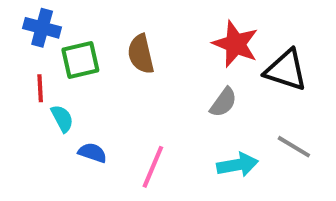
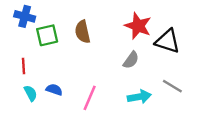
red line: (40, 88) -> (24, 66), moved
cyan semicircle: (62, 118) -> (31, 93), moved

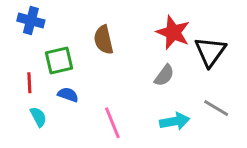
green square: (47, 35) -> (59, 61), moved
black triangle: (168, 41) -> (210, 52), turned 48
blue semicircle: (54, 90) -> (68, 95), moved
pink line: (90, 98) -> (112, 123), turned -45

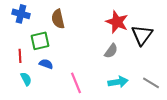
brown semicircle: (103, 40) -> (58, 19), moved
gray line: (216, 108) -> (151, 83), moved

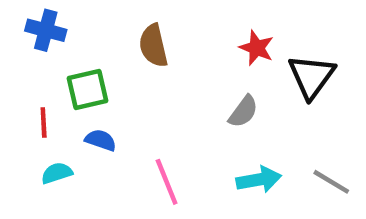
brown semicircle: (58, 19) -> (153, 46), moved
red star: (117, 22) -> (257, 48), size x0.7
cyan semicircle: (26, 79) -> (57, 173), turned -80

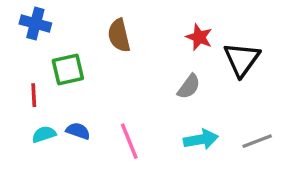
blue semicircle: (101, 140) -> (78, 131), moved
gray line: (331, 182) -> (257, 141), turned -52

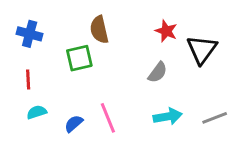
blue cross: (35, 23) -> (30, 34), moved
green square: (68, 70) -> (79, 58), moved
blue semicircle: (78, 131) -> (74, 124), moved, turned -60

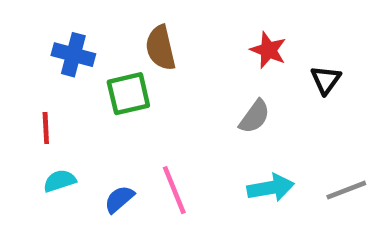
blue cross: (30, 34) -> (73, 55), moved
black triangle: (202, 50) -> (326, 80), size x0.6

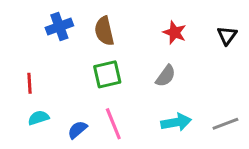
blue cross: (73, 55) -> (59, 27), moved, turned -35
black triangle: (326, 80) -> (227, 35), moved
green square: (128, 94) -> (107, 74), moved

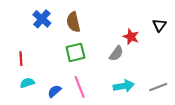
blue cross: (59, 27) -> (42, 19), turned -30
red star: (175, 33) -> (131, 37), moved

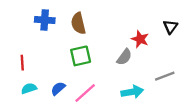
blue cross: (42, 19) -> (45, 20), turned -36
pink line: (80, 87) -> (85, 93), turned 70
gray line: (158, 87) -> (165, 76), moved
blue semicircle: (54, 91) -> (58, 88), moved

